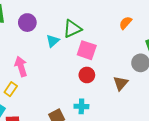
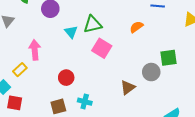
orange semicircle: (126, 23) -> (136, 27), moved
cyan triangle: (53, 41) -> (71, 32), turned -40
red circle: (87, 75) -> (66, 78), moved

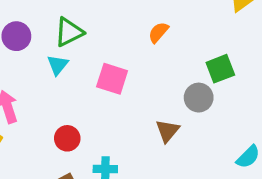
green triangle: (93, 24) -> (69, 32), moved
cyan triangle: (71, 32) -> (58, 65), turned 32

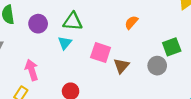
green triangle: (69, 32) -> (73, 21), turned 30
brown triangle: (167, 131) -> (121, 66), moved

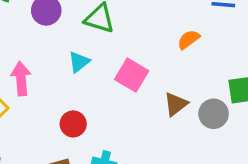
cyan triangle: (65, 43) -> (79, 62), moved
brown triangle: (121, 66) -> (176, 104), moved

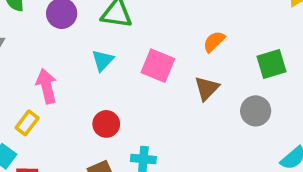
orange semicircle: (189, 39) -> (214, 42), moved
gray circle: (214, 114) -> (256, 111), moved

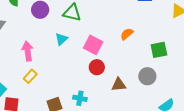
brown triangle: (207, 88) -> (119, 85), moved, turned 35
yellow rectangle: (27, 123) -> (30, 76), moved
red circle: (106, 124) -> (97, 67), moved

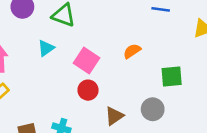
brown triangle: (119, 85) -> (114, 116), turned -35

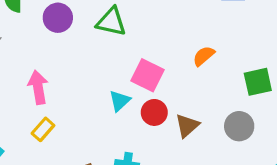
cyan triangle: (46, 48) -> (120, 101), moved
brown triangle: (114, 116) -> (187, 126), moved

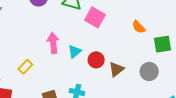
orange semicircle: (204, 56) -> (139, 27), moved, turned -96
pink square: (148, 75) -> (95, 17), moved
pink arrow: (38, 87) -> (53, 43), moved

